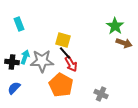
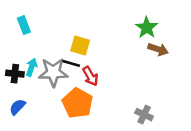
black line: (65, 53) -> (71, 63), moved, turned -32
gray cross: (101, 94) -> (144, 115), moved

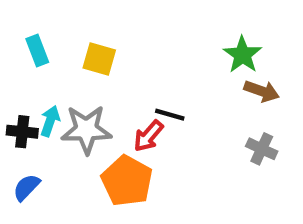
yellow square: (80, 45) -> (99, 59), moved
black line: (71, 63) -> (170, 115), moved
red arrow: (90, 76) -> (148, 136), turned 72
gray cross: (144, 115) -> (262, 149), moved

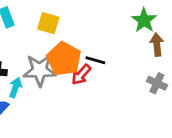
brown arrow: (262, 91) -> (157, 45), turned -115
cyan arrow: (50, 121) -> (15, 87), moved
orange pentagon: (127, 181) -> (64, 59), moved

